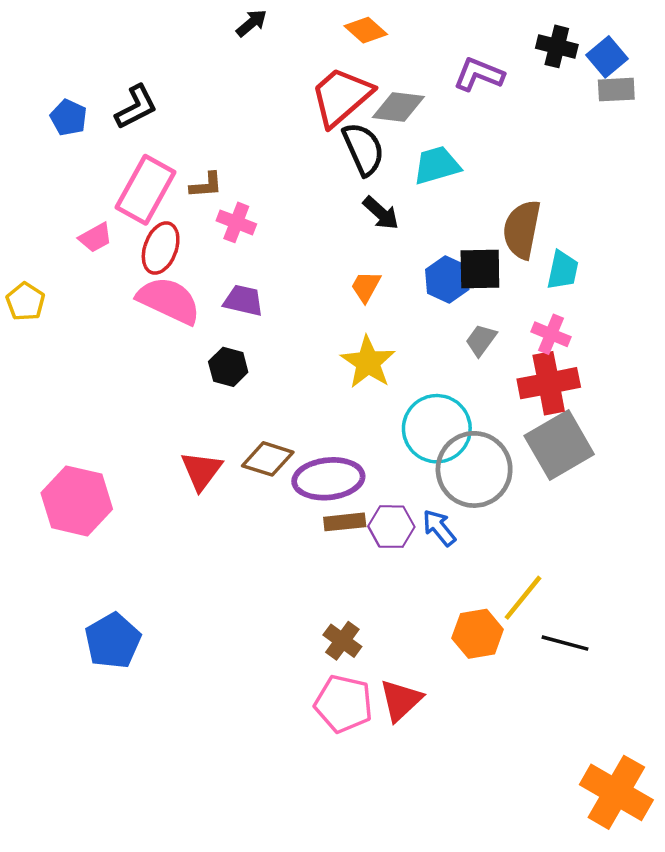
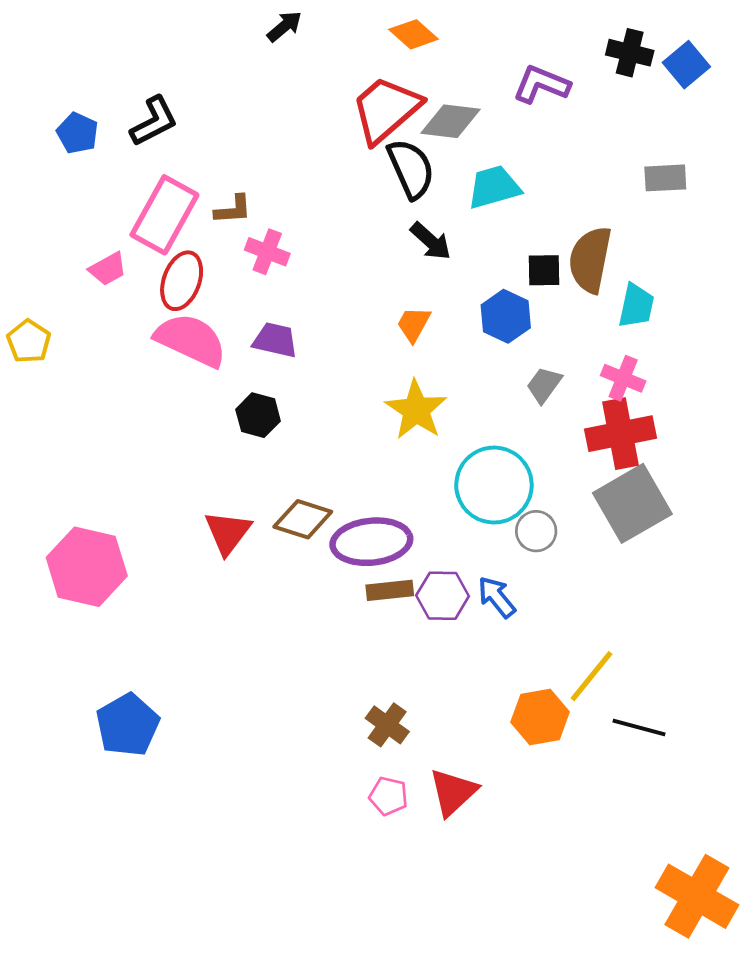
gray rectangle: (616, 90) -> (665, 178), moved
black square: (480, 269) -> (544, 270), moved, size x0.7
gray circle: (474, 469) -> (536, 531), size x0.5
pink pentagon: (344, 704) -> (389, 796), size x0.6

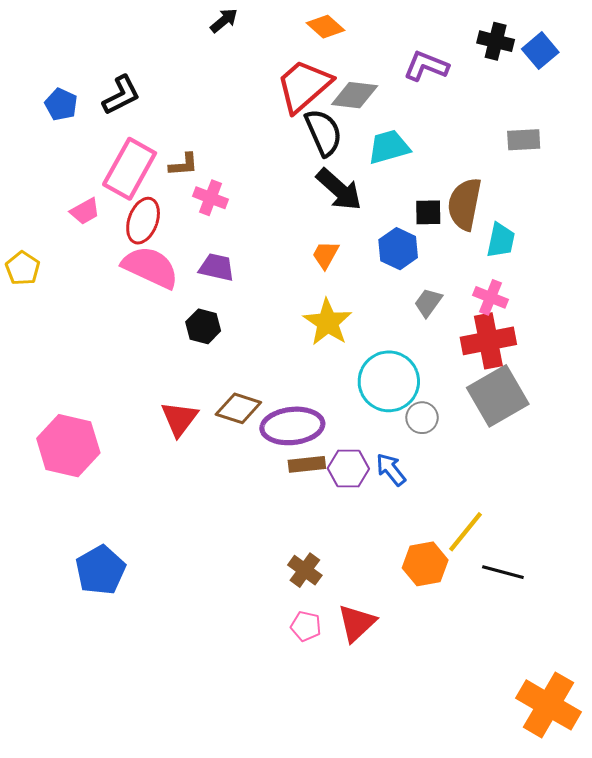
black arrow: (431, 241) -> (339, 190), size x1.4

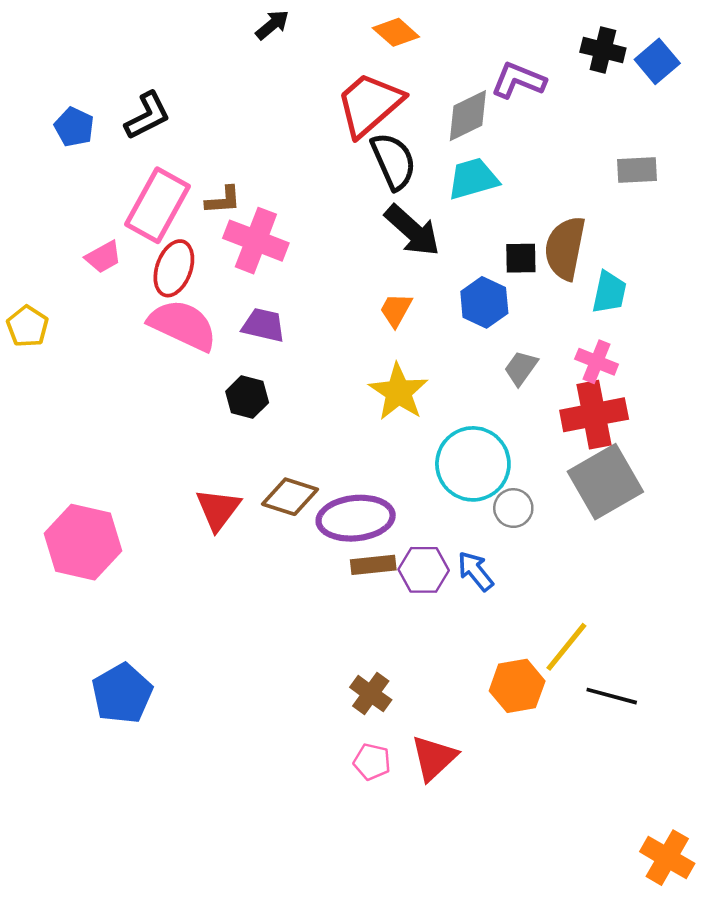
gray diamond: (355, 95) -> (468, 116), moved, turned -33
pink cross: (210, 198) -> (256, 241), size x1.5
orange cross: (549, 705) -> (667, 858), size x0.7

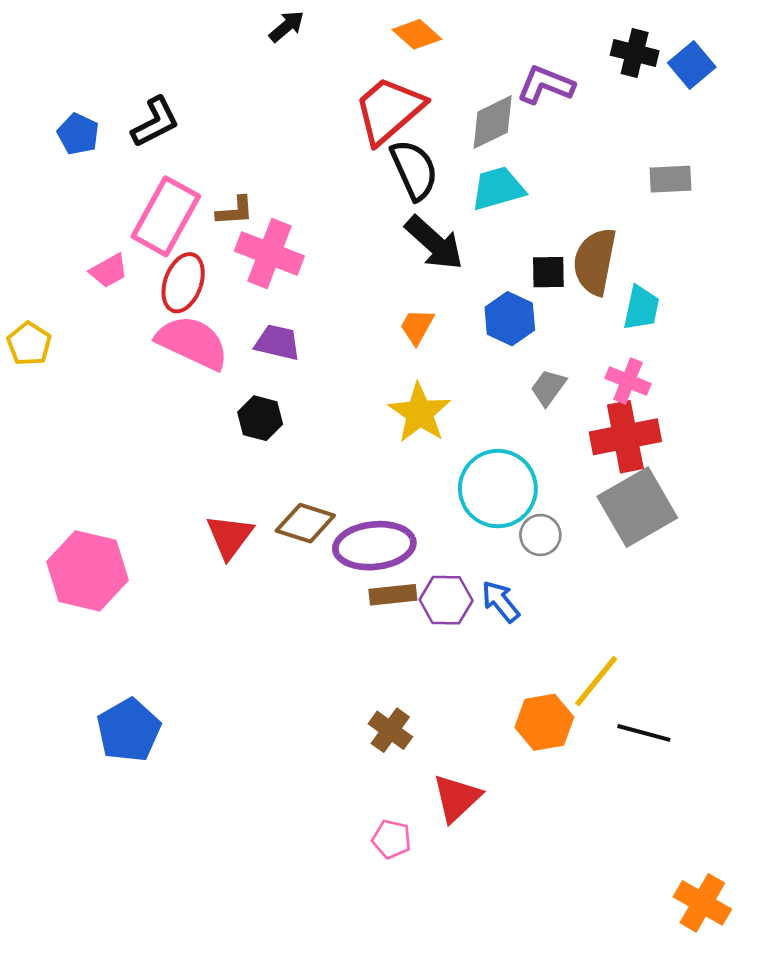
pink pentagon: (372, 762) -> (392, 839), moved

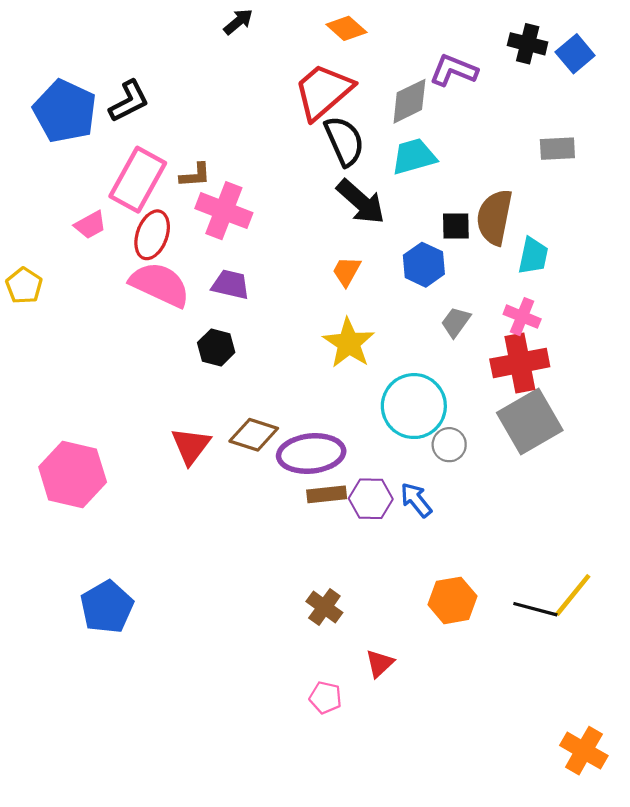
blue pentagon: (78, 134) -> (65, 111), size x1.8
yellow line: (596, 681) -> (573, 595), moved
red triangle: (457, 798) -> (380, 663), size x0.7

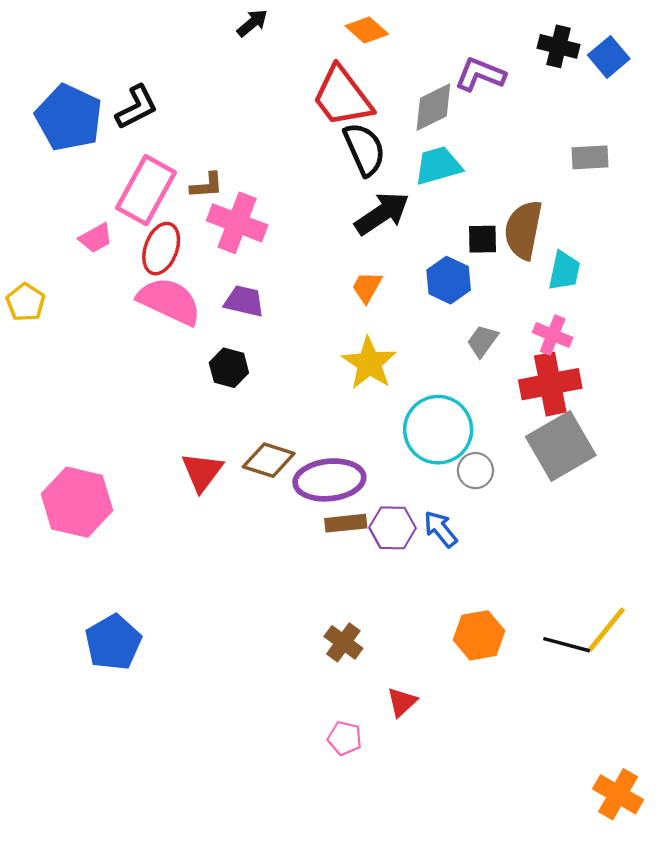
red trapezoid: (323, 91) -> (342, 97), turned -86
black arrow: (361, 202) -> (382, 213), turned -76

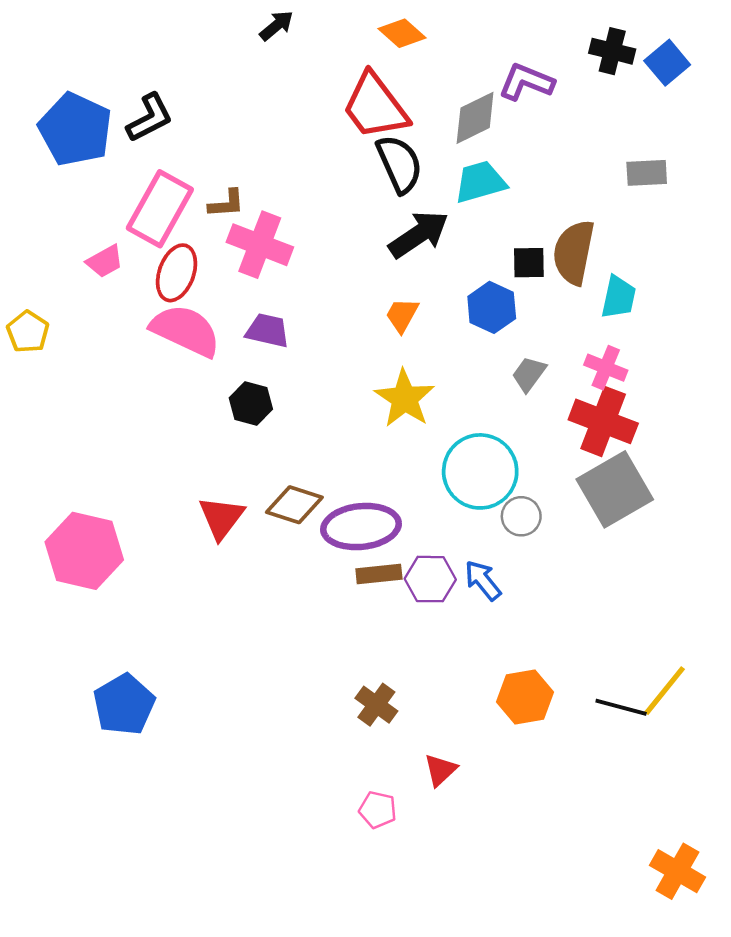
red cross: (550, 384) -> (603, 421), turned 32

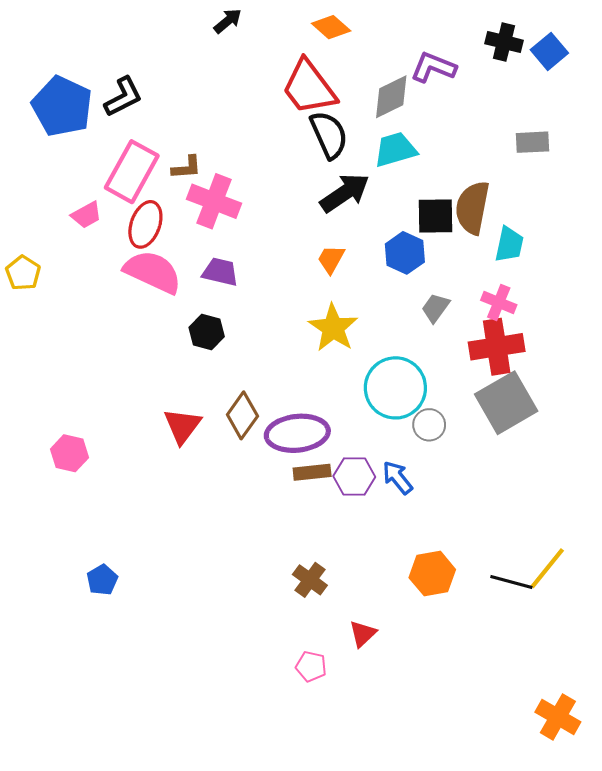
black square: (529, 263) -> (435, 216), size x1.4
red cross: (603, 421) -> (497, 347), turned -30
brown diamond: (294, 505) -> (242, 415), turned -72
pink hexagon: (84, 551) -> (69, 453), size x0.6
blue pentagon: (124, 705) -> (102, 580), size x0.6

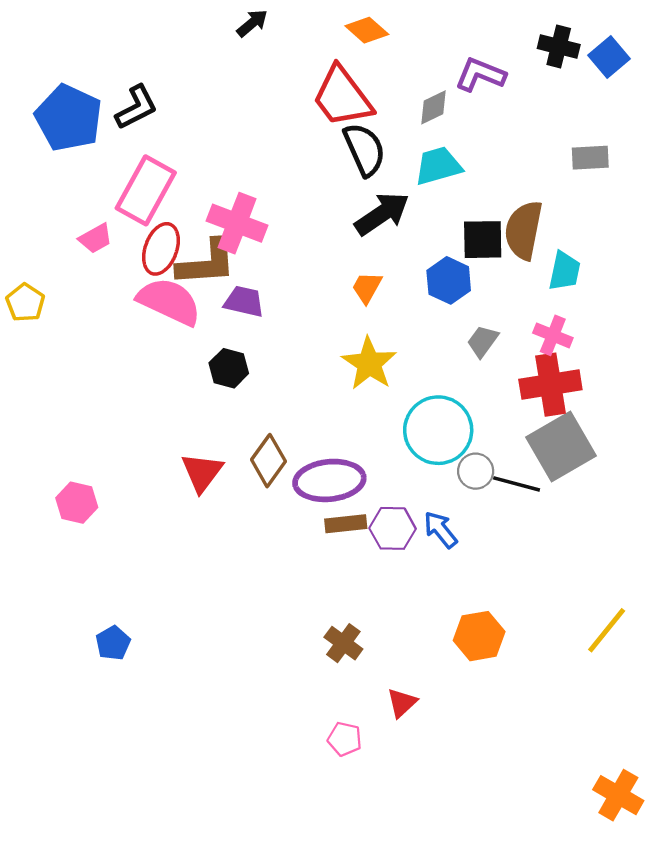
gray diamond: (391, 97) -> (434, 107), size x0.7
brown L-shape: (187, 167) -> (207, 263), moved, size x1.8
black line: (511, 582) -> (517, 484), moved

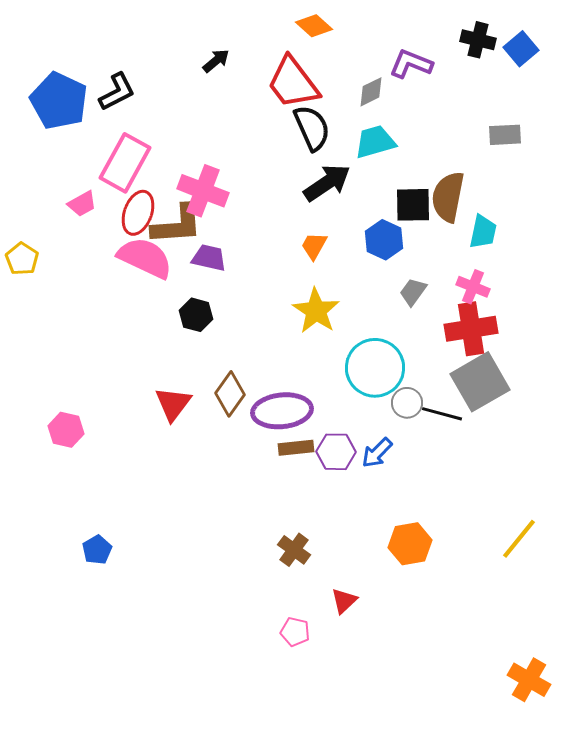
black arrow: (252, 23) -> (216, 61), moved
blue arrow: (441, 530) -> (377, 453), turned -96

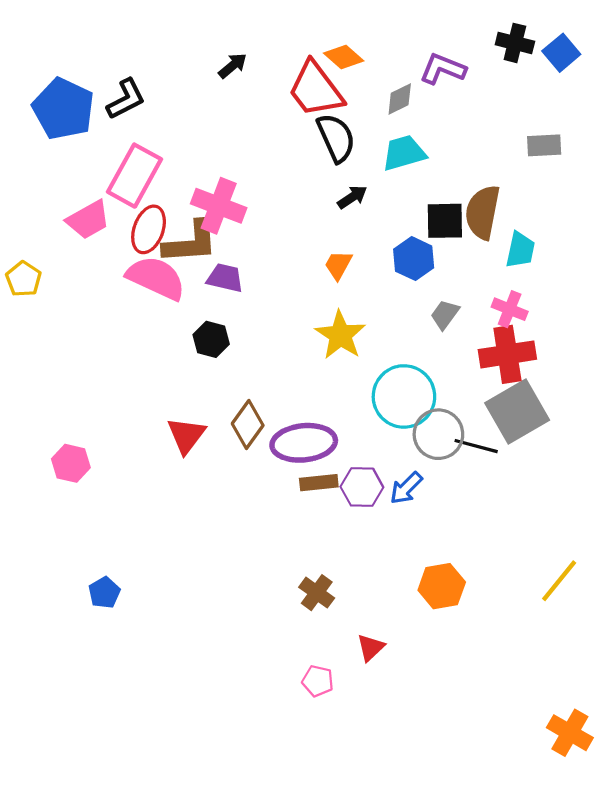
orange diamond: (314, 26) -> (344, 57), moved
black arrow: (327, 183) -> (352, 197), size x0.6
pink trapezoid: (82, 204) -> (88, 220), size x1.4
gray circle: (407, 403) -> (438, 434), size x1.5

